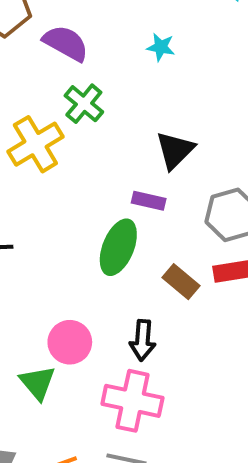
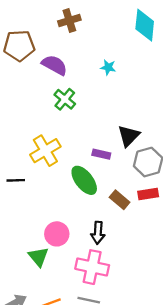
yellow cross: (35, 144) -> (45, 151), moved
black triangle: (175, 150) -> (129, 136), moved
green ellipse: (118, 247) -> (84, 180), turned -60

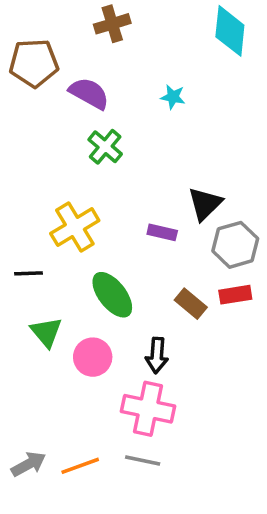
green ellipse: (84, 180) -> (112, 295), moved
green triangle: (39, 257) -> (46, 332), moved

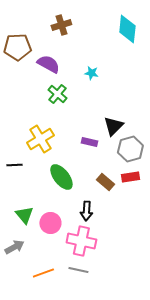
cyan star: (173, 97) -> (91, 73), moved
green triangle: (46, 332) -> (24, 215), moved
pink circle: (93, 357) -> (50, 223), moved
gray arrow: (29, 464) -> (14, 247), moved

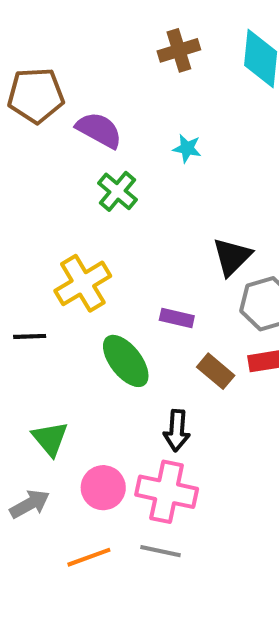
brown cross: (61, 25) -> (179, 50), moved
purple rectangle: (89, 142) -> (177, 318), moved
pink circle: (50, 223) -> (103, 488), moved

